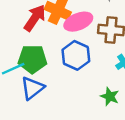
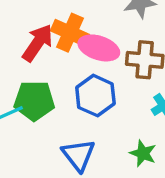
pink ellipse: (78, 22) -> (99, 48), turned 40
blue triangle: (32, 88) -> (78, 155), moved, turned -30

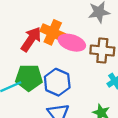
blue hexagon: (95, 96) -> (57, 82), moved

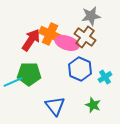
brown cross: (102, 51) -> (85, 37), moved, turned 30
blue hexagon: (57, 82) -> (80, 69), moved

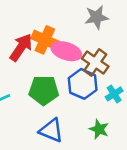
brown cross: (85, 37) -> (95, 63), moved
green pentagon: (29, 74) -> (44, 90), moved
blue triangle: (55, 106) -> (51, 130), turned -30

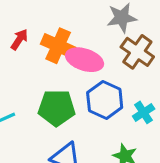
red arrow: (21, 47) -> (19, 39), moved, size x0.6
brown cross: (95, 63) -> (137, 52), moved

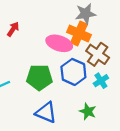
orange cross: (58, 46) -> (79, 33), moved
brown cross: (137, 52) -> (98, 54), moved

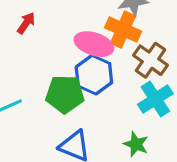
blue hexagon: (73, 72) -> (94, 75), moved
cyan cross: (101, 81) -> (155, 99), size x1.5

